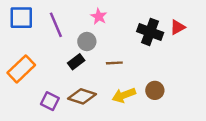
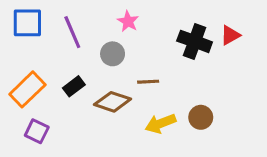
black rectangle: (76, 62) -> (74, 86), moved
brown diamond: (82, 96) -> (113, 102), moved
purple square: (50, 101) -> (37, 131), moved

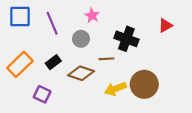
black cross: (195, 41) -> (126, 39), moved
brown circle: (201, 117) -> (144, 84), size x1.6
purple square: (37, 131) -> (42, 94), moved

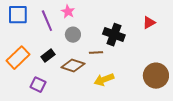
pink star: (92, 16) -> (68, 12), moved
brown circle: (144, 84) -> (156, 76), moved

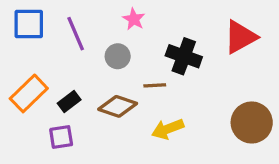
pink star: (68, 12) -> (134, 19), moved
red triangle: (149, 23) -> (240, 37), size x1.6
black rectangle: (48, 56) -> (69, 101), moved
purple square: (38, 85) -> (61, 137), turned -35

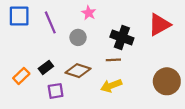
brown line: (155, 85) -> (113, 60), moved
orange rectangle: (29, 93) -> (21, 76), moved, size x0.7
purple square: (61, 137) -> (56, 91), moved

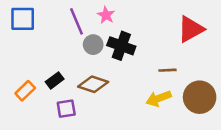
purple line: (50, 22) -> (76, 21), moved
black cross: (122, 37) -> (121, 46), moved
brown line: (113, 60) -> (168, 70), moved
yellow arrow: (111, 86) -> (159, 98), moved

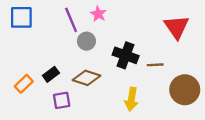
red triangle: (191, 29) -> (176, 27), turned -36
black cross: (121, 46) -> (126, 55), moved
yellow arrow: (159, 98) -> (131, 99), moved, turned -60

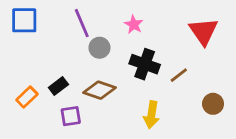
pink star: (98, 14) -> (134, 24), moved
brown line: (155, 65) -> (179, 75), turned -35
brown circle: (185, 90) -> (213, 104), size x0.6

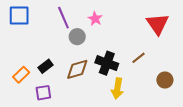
pink star: (134, 24) -> (95, 19), moved
black cross: (145, 64) -> (107, 63), moved
brown diamond: (99, 90) -> (77, 69), turned -35
purple square: (71, 116) -> (43, 93), moved

